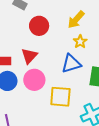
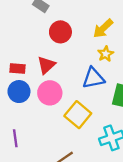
yellow square: (60, 97) -> (78, 115), turned 30

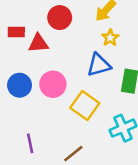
red triangle: (46, 65) -> (38, 43), moved, turned 42
red rectangle: (17, 69) -> (16, 32), moved
purple line: (15, 138) -> (30, 143), moved

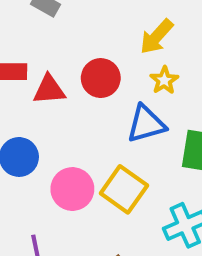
red circle: (60, 18) -> (101, 78), moved
pink circle: (53, 84) -> (72, 189), moved

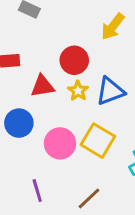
yellow star: (164, 80) -> (78, 91), moved
red triangle: (49, 90) -> (42, 86), moved

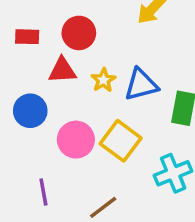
red circle: (74, 60) -> (79, 33), moved

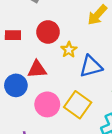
red triangle: (62, 70) -> (37, 69), moved
yellow star: (103, 80) -> (69, 50), moved

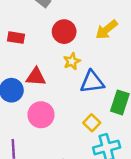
red circle: (48, 32) -> (64, 32), moved
yellow square: (78, 105) -> (92, 123), moved, size x0.6

